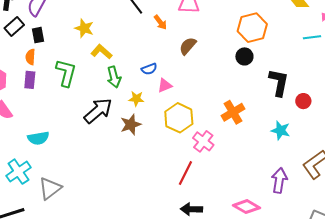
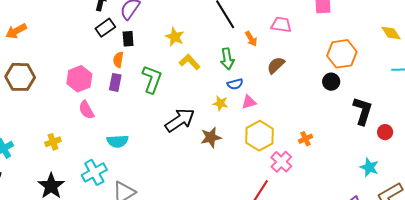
green arrow: (114, 77) -> (227, 59), moved
yellow star: (136, 99) -> (220, 103), moved
orange cross: (233, 112) -> (306, 139), moved, size x0.6
cyan star: (281, 130) -> (369, 167), moved

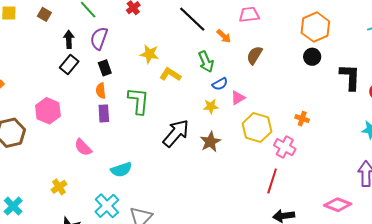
black rectangle: (105, 28) -> (69, 65), moved
pink hexagon: (79, 79) -> (48, 111), moved
orange cross: (306, 139) -> (302, 119), turned -32

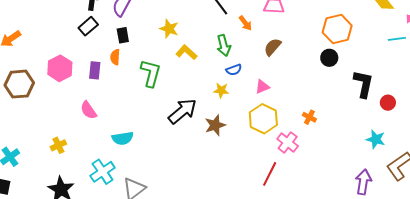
pink triangle: (238, 98) -> (262, 87), moved
purple rectangle: (104, 113) -> (95, 70), moved

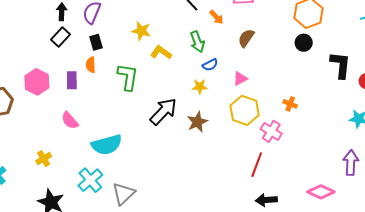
cyan semicircle: (123, 138) -> (107, 145), size x1.4

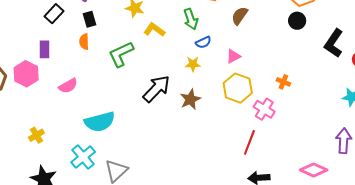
black L-shape: (340, 65) -> (334, 43), turned -152
green L-shape: (128, 77) -> (121, 54), turned -124
purple rectangle: (72, 80) -> (44, 49), moved
pink hexagon: (37, 82) -> (26, 74), moved
pink semicircle: (70, 120) -> (68, 86), moved, turned -78

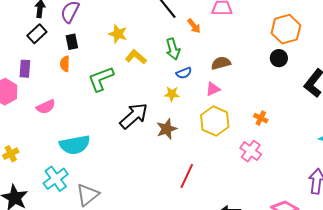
brown semicircle: (240, 16) -> (221, 63), moved, turned 36
pink cross: (264, 109) -> (251, 151), moved
red line: (249, 142) -> (187, 176), moved

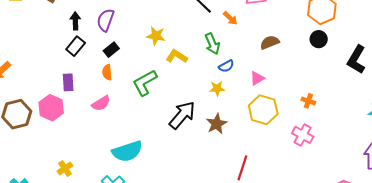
black rectangle: (72, 42) -> (111, 50), turned 70
brown semicircle: (221, 63) -> (270, 42), moved
pink semicircle: (46, 107) -> (101, 103), moved

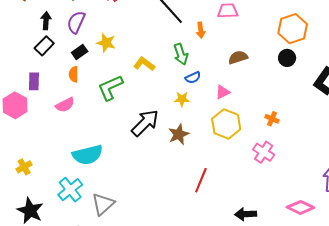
orange arrow: (230, 18) -> (201, 30), turned 35
yellow star: (156, 36) -> (106, 43), moved

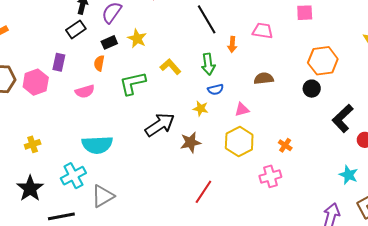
pink cross: (264, 152) -> (270, 176), turned 30

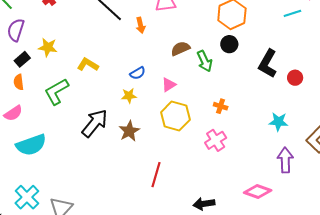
green arrow: (208, 64) -> (205, 61), moved
cyan semicircle: (97, 145) -> (31, 145), moved
cyan star: (348, 175) -> (278, 122), moved

